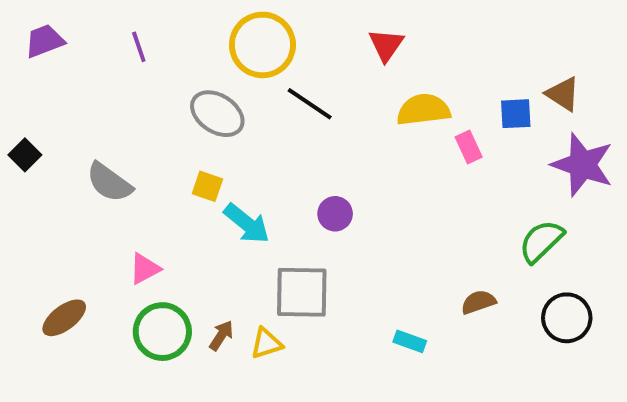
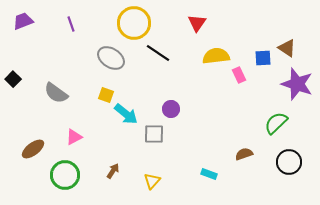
gray square: (302, 292) -> (154, 134), moved, size x0.7
brown ellipse: (64, 318) -> (33, 149), moved
green circle: (162, 332) -> (65, 175), moved
yellow triangle: (266, 343) -> (152, 181), moved, turned -30

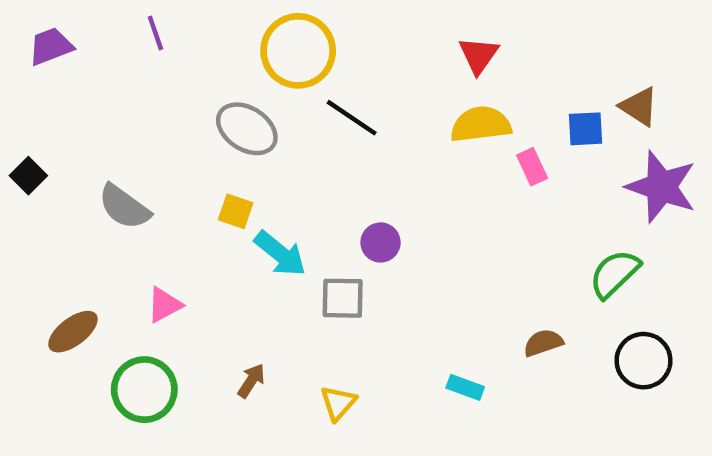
red triangle: (197, 23) -> (479, 55), moved
purple line: (71, 24) -> (155, 33), moved

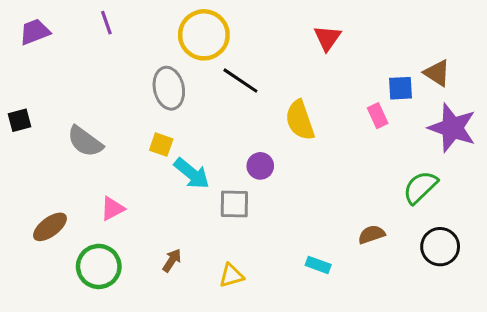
yellow semicircle: (481, 124) -> (300, 120), moved, turned -102
gray ellipse: (247, 129) -> (169, 88), turned 45
pink rectangle: (532, 167) -> (378, 116), moved
black square: (28, 176) -> (19, 120), turned 30
yellow triangle: (338, 403) -> (231, 276), turned 32

